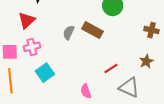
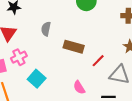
brown rectangle: (93, 30) -> (74, 47), moved
gray semicircle: (69, 33) -> (46, 29), moved

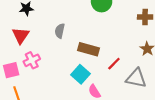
cyan square: (37, 79) -> (81, 74), moved

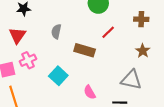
red line: (114, 64) -> (108, 32), moved
cyan square: (81, 74) -> (58, 76), moved

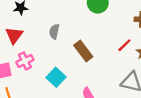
red line: (108, 32) -> (124, 45), moved
brown rectangle: (85, 50) -> (83, 51), turned 36

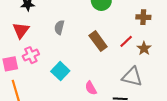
brown rectangle: (83, 51) -> (98, 41), moved

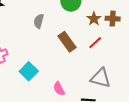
gray semicircle: (59, 27) -> (39, 21), moved
brown star: (144, 48) -> (94, 19), moved

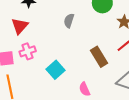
brown rectangle: (67, 42) -> (99, 57), moved

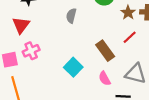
cyan square: (56, 70) -> (73, 67), moved
pink semicircle: (85, 89) -> (105, 78), moved

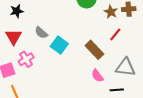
gray semicircle: (71, 16) -> (41, 33), moved, turned -56
cyan square: (73, 67) -> (59, 45), moved

